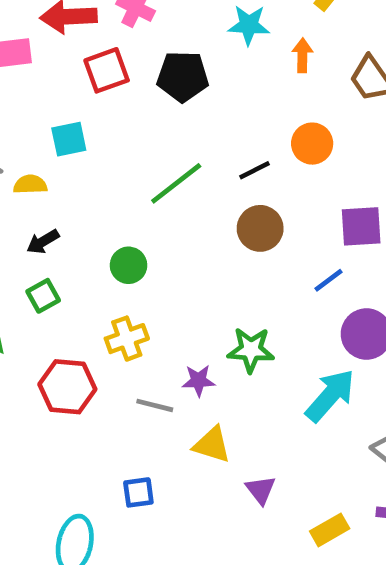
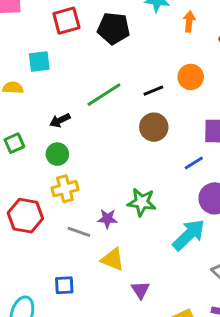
black arrow: (43, 242) -> (60, 120), moved
green circle: (129, 265) -> (57, 154), moved
green square: (43, 296) -> (14, 143), moved

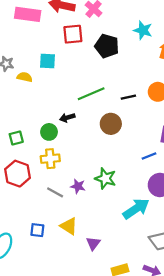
black arrow: (60, 120) -> (67, 118), moved
brown circle: (154, 127) -> (111, 124), moved
green square: (14, 143) -> (16, 138), moved
yellow triangle: (113, 259) -> (69, 226), moved

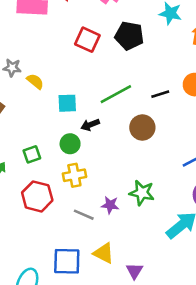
red square: (73, 34) -> (87, 40), moved, turned 35
cyan square: (48, 61) -> (67, 103), moved
yellow semicircle: (25, 77) -> (35, 81), turned 32
blue square: (37, 230) -> (67, 261), size x1.6

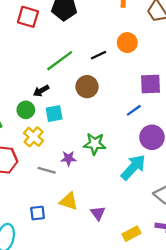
cyan square: (67, 103) -> (54, 114), moved
yellow cross: (74, 175) -> (34, 137), turned -30
blue square: (67, 261) -> (38, 213), size x0.6

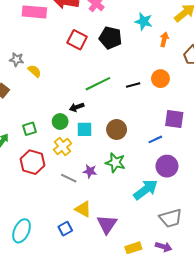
brown circle: (87, 87) -> (117, 130), moved
blue square: (38, 213) -> (65, 229), moved, turned -32
purple triangle: (98, 213) -> (107, 224), size x1.5

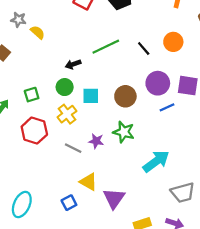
black line: (133, 85) -> (144, 49), turned 64
black arrow: (77, 107) -> (73, 64), moved
purple circle: (167, 166) -> (158, 83), moved

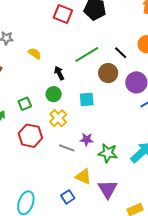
yellow semicircle: (38, 32) -> (35, 54), moved
black arrow: (73, 64) -> (59, 73), turned 88
cyan square: (91, 96) -> (87, 99), moved
brown circle: (125, 96) -> (108, 73), moved
green star: (124, 132) -> (108, 153), moved

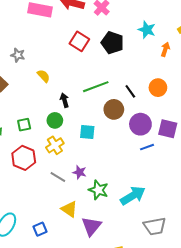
blue square: (68, 197) -> (40, 229), moved

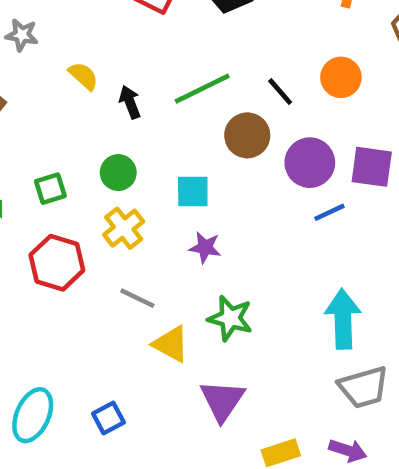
black arrow: (64, 100) -> (130, 102), moved
purple star: (80, 172) -> (205, 248), moved
cyan arrow: (133, 196) -> (343, 319), moved, turned -55
yellow triangle: (69, 209) -> (171, 344), moved

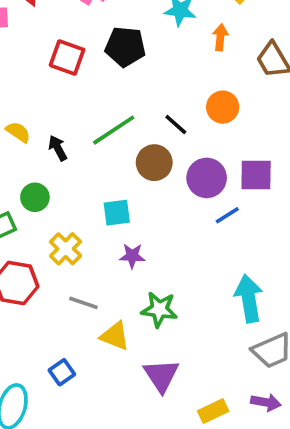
green circle: (118, 173) -> (35, 197), moved
blue square: (108, 418) -> (62, 372), moved

